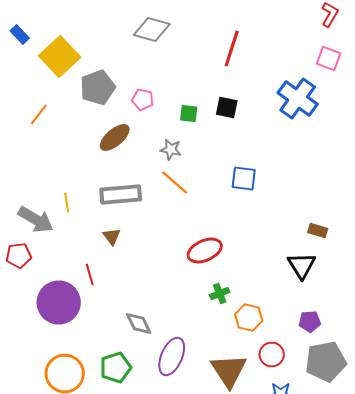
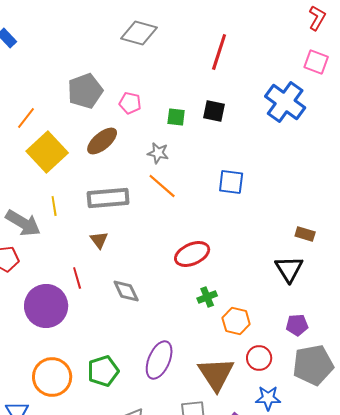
yellow square: (60, 56) -> (47, 152), moved
gray diamond: (139, 324) -> (126, 291), moved

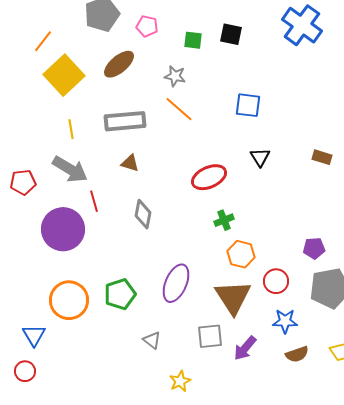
gray arrow: (23, 223) -> (70, 169), moved
brown triangle: (99, 240) -> (130, 163), moved, turned -36
black triangle: (289, 269) -> (260, 157), moved, size x0.7
gray diamond: (126, 291) -> (143, 214), turned 36
orange hexagon: (236, 321) -> (241, 254), moved

